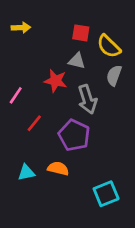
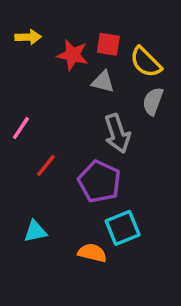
red star: (56, 81) -> (73, 55), moved
orange semicircle: (58, 168) -> (92, 253), moved
cyan square: (106, 194) -> (123, 228), moved

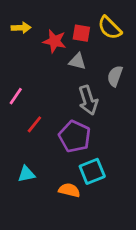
yellow semicircle: (146, 62) -> (110, 28), moved

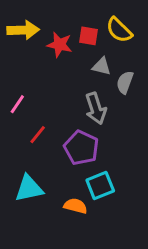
yellow arrow: (21, 28) -> (23, 30), size x1.5
gray triangle: (77, 61) -> (102, 66), moved
cyan triangle: (26, 174) -> (29, 188), size x1.5

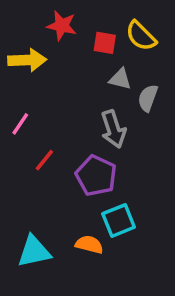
yellow arrow: (23, 30) -> (27, 60), moved
red star: (59, 45) -> (62, 26), moved
cyan triangle: (29, 188) -> (34, 251), moved

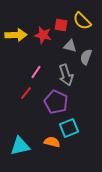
red star: (62, 26) -> (43, 35), moved
pink line: (20, 124) -> (36, 72), moved

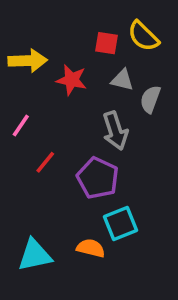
red star: (43, 35) -> (71, 80), moved
pink line: (36, 72) -> (21, 125), moved

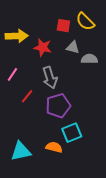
gray semicircle: (150, 99) -> (89, 59), turned 70
gray arrow: (115, 131) -> (50, 78), moved
purple pentagon: (98, 178) -> (58, 106), turned 30

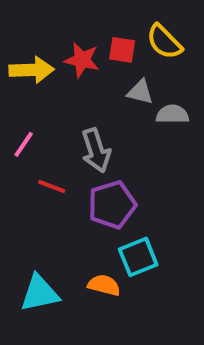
red star: (43, 47) -> (82, 60), moved
red line: (27, 96) -> (52, 187), turned 72

